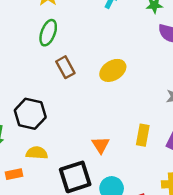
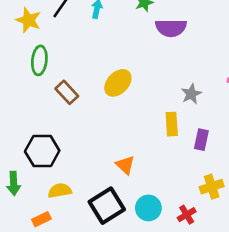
yellow rectangle: (143, 135) -> (172, 124), moved

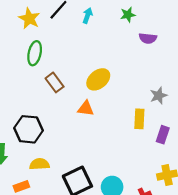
purple semicircle: (171, 28) -> (148, 38), size x0.7
orange triangle: (125, 165) -> (86, 108), moved, turned -42

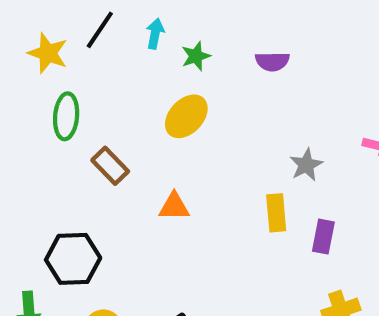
green star: (128, 15) -> (196, 56), moved
yellow ellipse: (98, 79) -> (186, 116), moved

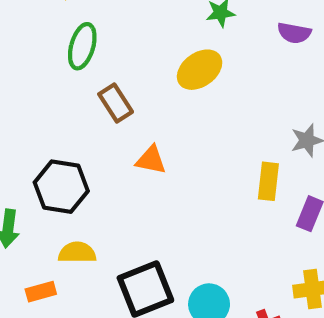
orange triangle: (174, 206) -> (151, 160), moved

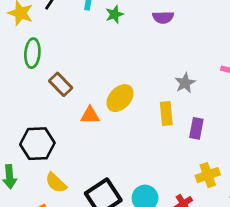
yellow ellipse: (200, 70) -> (120, 98), moved
yellow semicircle: (77, 253) -> (56, 183), turned -125

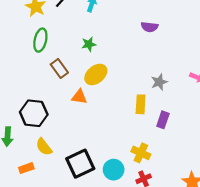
green star: (114, 14) -> (89, 44), moved
yellow ellipse: (120, 98) -> (96, 74), moved
yellow cross: (208, 175) -> (141, 153), moved, turned 36

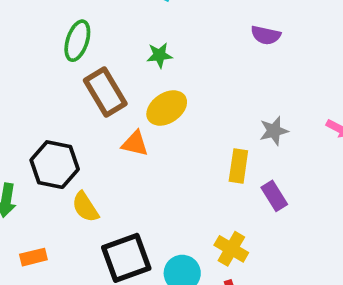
brown rectangle: (59, 68) -> (105, 92), size x1.4
purple rectangle: (163, 120) -> (274, 196), turned -56
yellow semicircle: (44, 147) -> (85, 207), moved

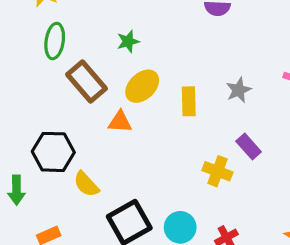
yellow rectangle: (238, 166) -> (189, 101), moved
yellow cross: (231, 249) -> (217, 171), moved

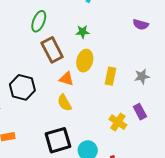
yellow ellipse: (142, 86) -> (85, 61), turned -45
yellow semicircle: (86, 184) -> (64, 103), moved

